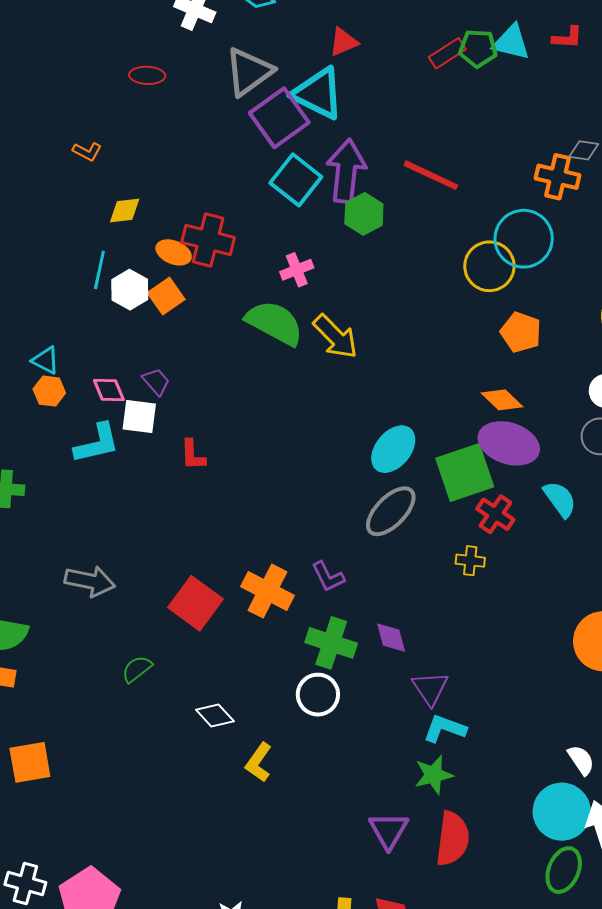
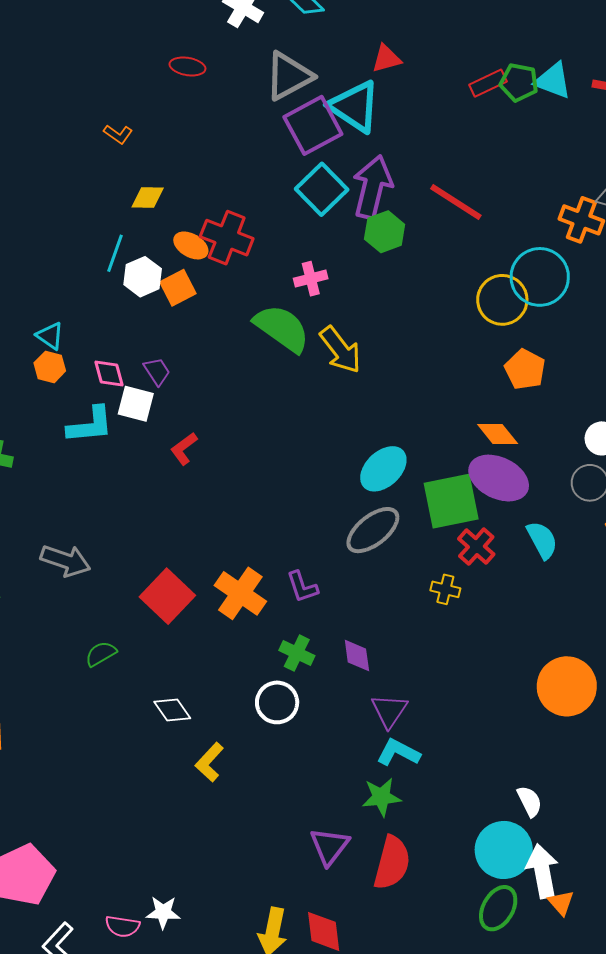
red L-shape: (193, 455) -> (184, 449), turned 48
green cross: (331, 643) -> (297, 653), size x0.7

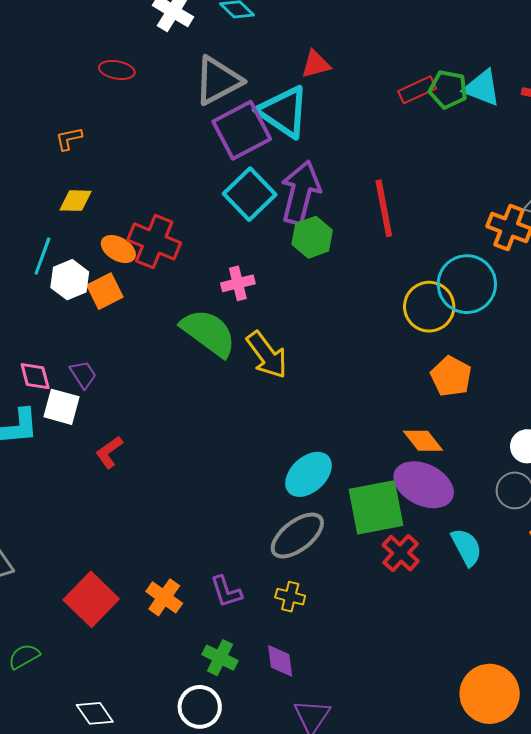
orange L-shape: (118, 134) -> (69, 139), moved, turned 132
red line: (456, 202) -> (384, 208), turned 46
yellow cross: (445, 589) -> (290, 597), moved
orange cross: (240, 593) -> (164, 597), size x0.7

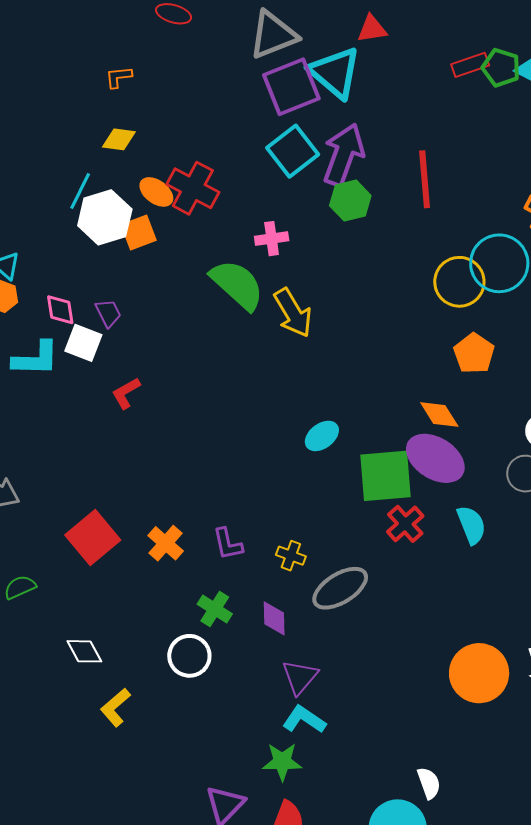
white hexagon: (70, 280) -> (105, 217), size x1.4
cyan ellipse: (308, 474) -> (322, 436), size x0.7
gray ellipse: (297, 536) -> (340, 588), moved

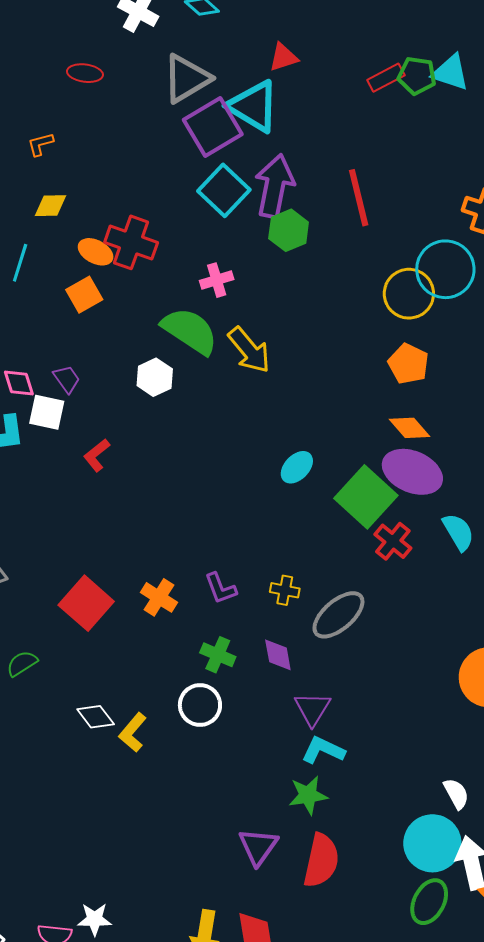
white hexagon: (105, 217) -> (155, 377), moved, size x0.7
orange pentagon: (474, 353) -> (408, 364), moved
green square: (386, 476) -> (366, 497), turned -34
yellow L-shape: (115, 707) -> (133, 732), moved

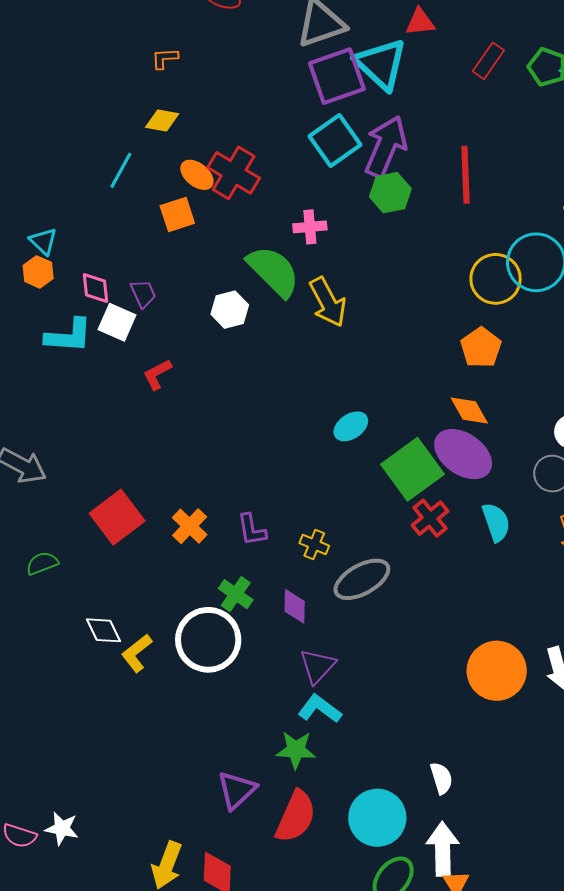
red rectangle: (386, 78) -> (488, 61), moved, turned -39
white circle: (200, 705) -> (208, 640), size x1.5
cyan circle: (432, 843) -> (377, 818), moved

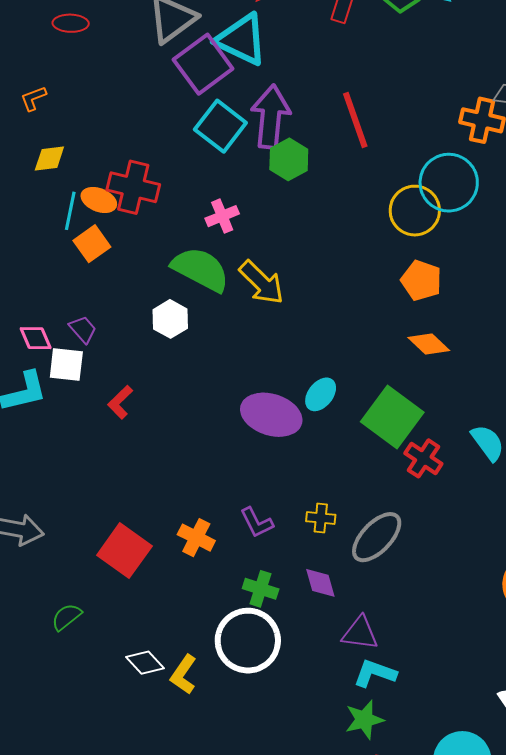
cyan line: (121, 170) -> (70, 211), moved
purple ellipse: (463, 454) -> (271, 415), moved
purple triangle: (318, 666) -> (360, 633), turned -48

